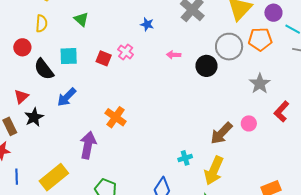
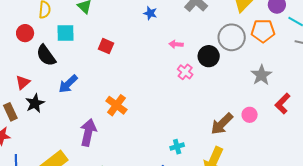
pink cross: (126, 52) -> (185, 72), moved
cyan square: (69, 56) -> (65, 33), moved
cyan cross: (185, 158) -> (177, 147), moved

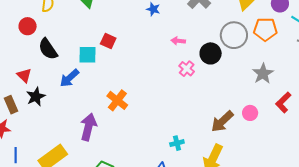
cyan square: (65, 33) -> (88, 55), moved
red triangle: (23, 82) -> (24, 75), turned -35

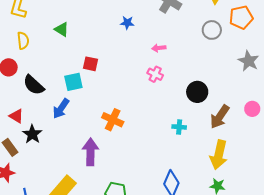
gray circle: (234, 35) -> (212, 30), size x0.7
black circle: (211, 53) -> (197, 92), moved
pink cross: (187, 69) -> (155, 74), moved
pink circle: (250, 113) -> (252, 109), moved
cyan cross: (177, 143) -> (179, 127), moved, turned 32

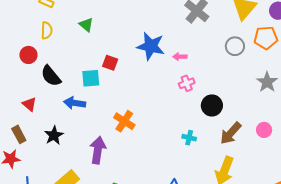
blue star: (127, 23) -> (151, 46), moved, size x2.0
pink cross: (155, 74) -> (187, 83), moved, turned 35
blue arrow: (61, 109) -> (75, 103), turned 55
black star: (32, 134) -> (54, 135), moved

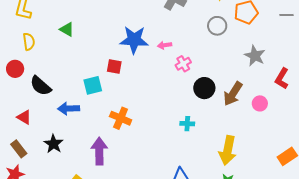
red square: (110, 63) -> (114, 67), moved
cyan square: (91, 78) -> (93, 85), moved
pink cross: (187, 83) -> (183, 64), moved
brown arrow: (231, 133) -> (233, 94), moved

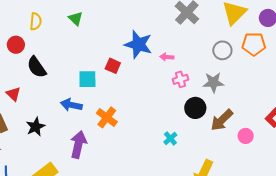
gray star: (255, 56) -> (213, 82), moved, turned 30
blue arrow: (69, 108) -> (71, 105), moved
cyan cross: (187, 124) -> (170, 138), turned 32

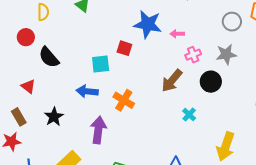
brown arrow: (222, 120) -> (172, 81), moved

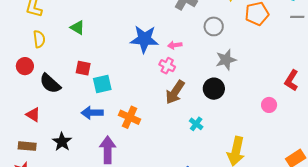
gray circle: (232, 22) -> (214, 26), moved
red square: (124, 48) -> (83, 68), moved
pink cross: (193, 55) -> (167, 66), moved, turned -35
brown rectangle: (19, 117) -> (27, 146), turned -48

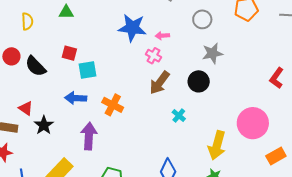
green triangle: (77, 28) -> (66, 12), turned -35
red circle: (25, 66) -> (11, 56), moved
pink circle: (269, 105) -> (253, 123), moved, size x2.0
red triangle: (33, 115) -> (26, 108), moved

